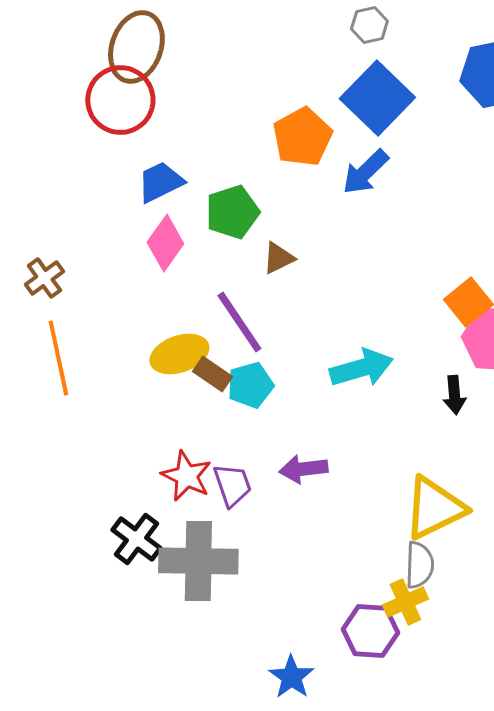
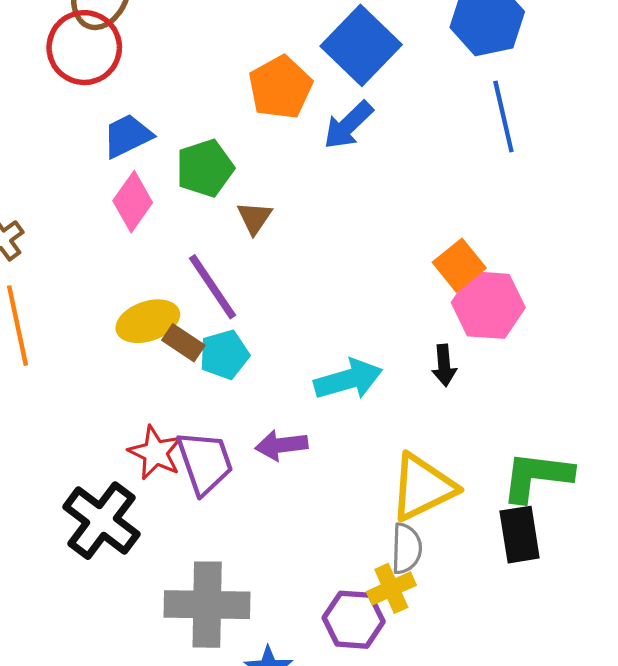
brown triangle: (278, 258) -> (254, 218), turned -30
cyan arrow: (361, 368) -> (348, 379), moved
purple trapezoid: (232, 485) -> (205, 462), size x1.4
black cross: (136, 539) -> (101, 521), size x1.4
gray cross: (198, 561) -> (207, 605), moved

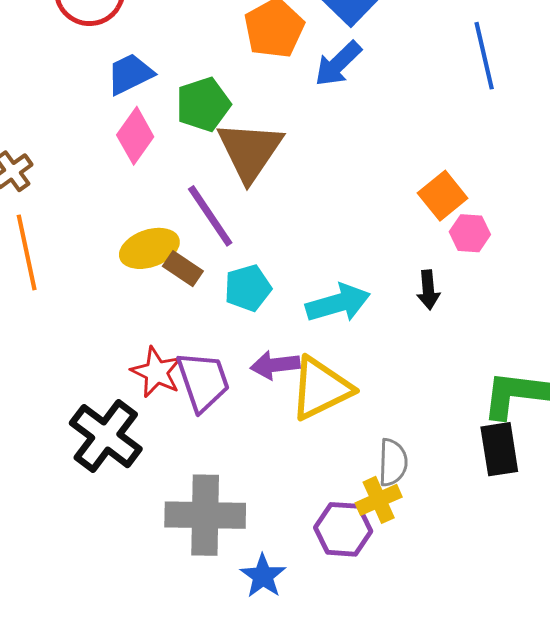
brown triangle: (254, 218) -> (250, 151), size x2.0
pink hexagon: (488, 305) -> (470, 233), size x0.6
cyan pentagon: (224, 355) -> (248, 288), moved
yellow triangle: (423, 487) -> (321, 388), moved

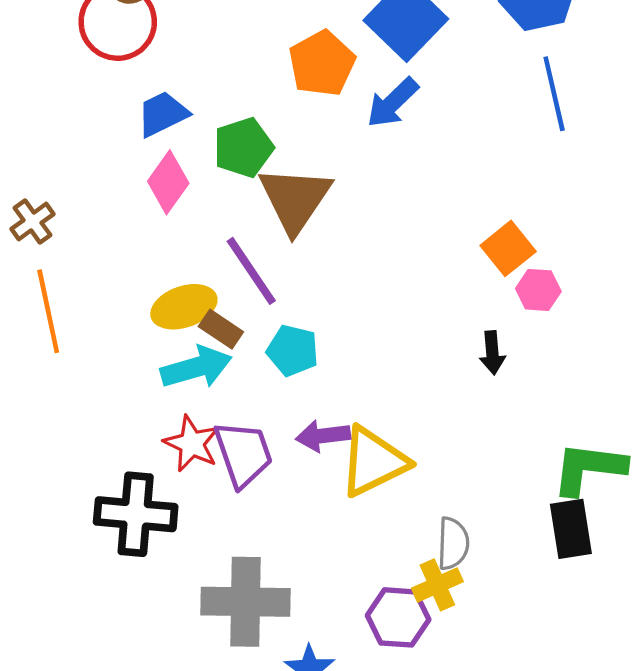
cyan pentagon: (248, 288) -> (293, 351), turned 30
cyan arrow: (338, 303) -> (196, 367), moved
black cross: (106, 436) -> (136, 514), turned -32

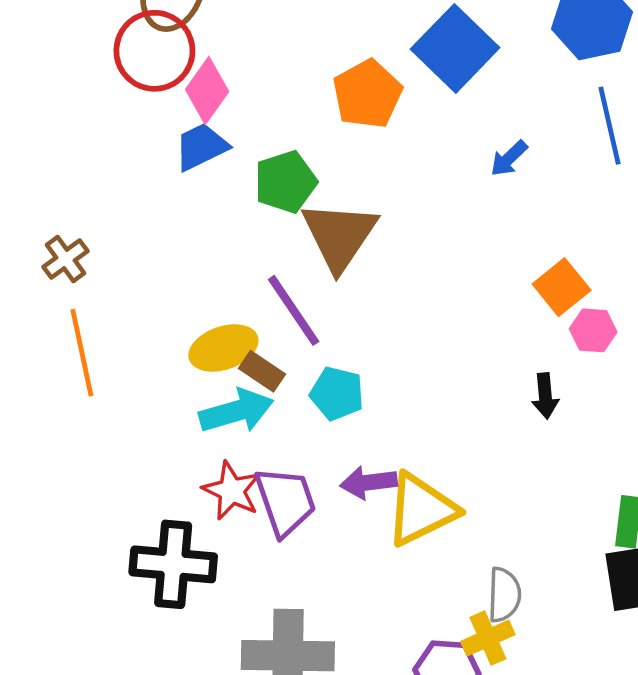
blue arrow: (393, 103) -> (509, 158), moved, size x0.7
pink diamond: (168, 182) -> (207, 91), moved

